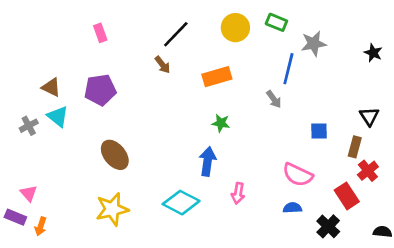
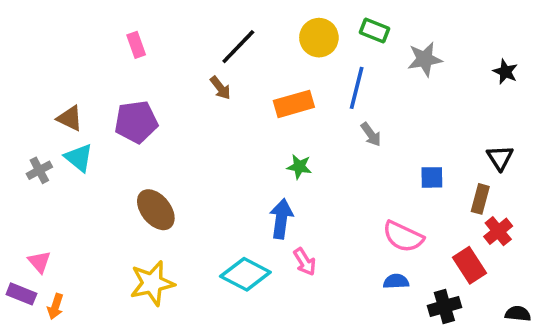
blue line: (288, 69) -> (357, 88), moved
pink arrow: (238, 193) -> (305, 262), moved, turned -42
black cross: (328, 226) -> (444, 306), turned 30

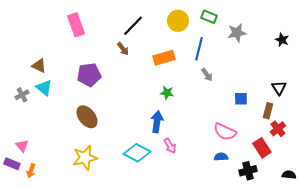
pink rectangle: (136, 45) -> (76, 25), size x1.6
purple pentagon: (136, 122) -> (89, 75), moved

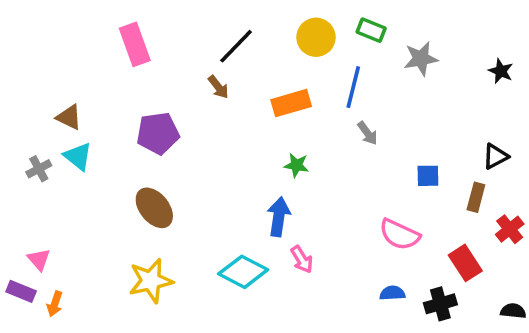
black triangle: (279, 88) -> (495, 156), turned 35
red cross: (278, 129) -> (510, 229), moved
blue semicircle: (221, 157) -> (392, 293), moved

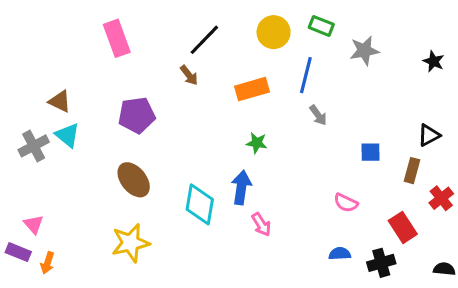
gray cross: (39, 169) -> (34, 146), size x1.4
pink semicircle: (400, 235) -> (346, 203), size x0.7
cyan diamond: (243, 272) -> (200, 204), moved, turned 72

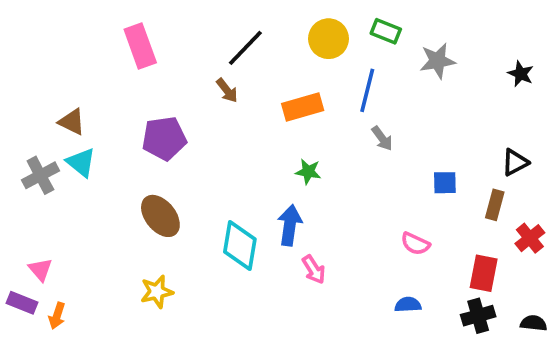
red rectangle: (403, 227) -> (484, 273), turned 44
yellow star: (131, 243) -> (157, 292), size x0.7
black cross: (381, 263) -> (478, 316), moved

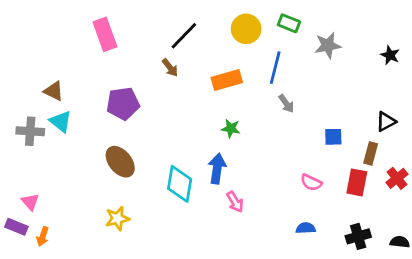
gray cross: (40, 175) -> (30, 131), turned 32
red rectangle: (484, 273) -> (357, 182), moved

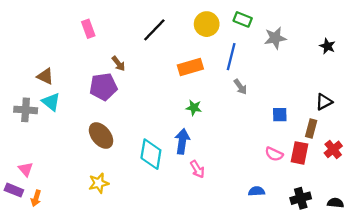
pink rectangle: (105, 34) -> (88, 29), size x0.7
brown arrow: (170, 68) -> (118, 64), moved
pink semicircle: (311, 182) -> (274, 154), moved

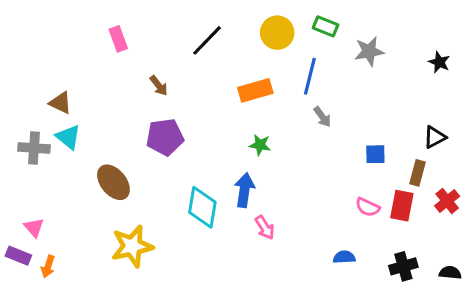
purple pentagon: (103, 87) -> (165, 137), moved
brown ellipse: (101, 136) -> (113, 182), moved
yellow star: (99, 183) -> (132, 246), size x1.5

